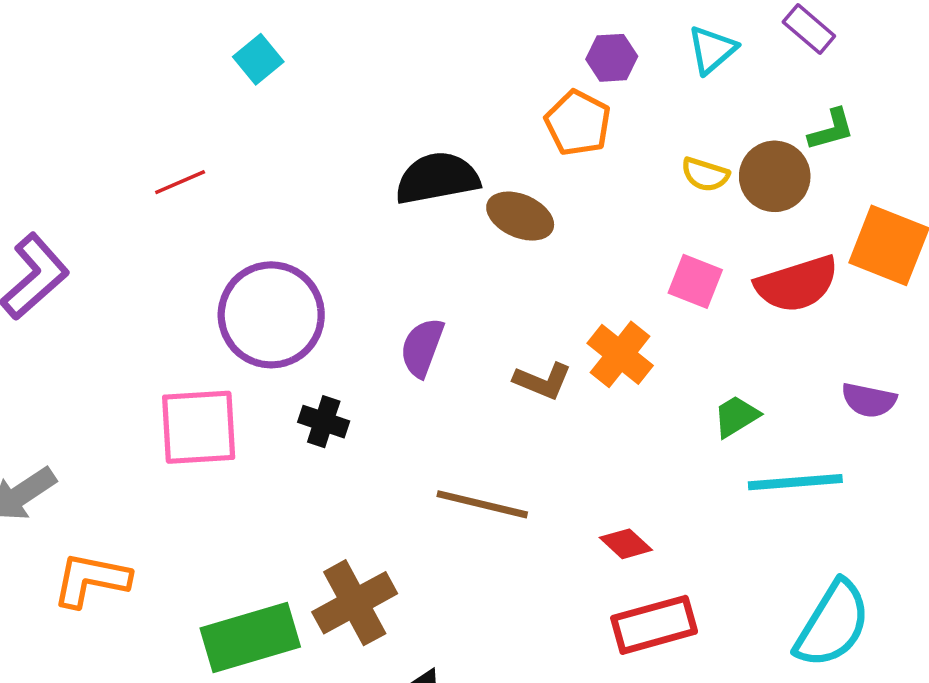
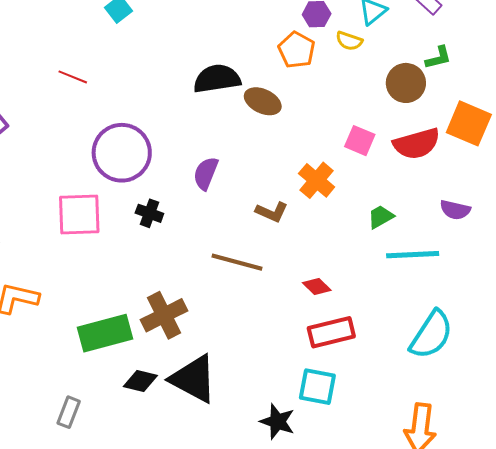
yellow semicircle: (705, 175) -> (349, 41), moved
red line: (180, 182) -> (73, 77), turned 44
brown L-shape: (543, 381) -> (272, 212), moved

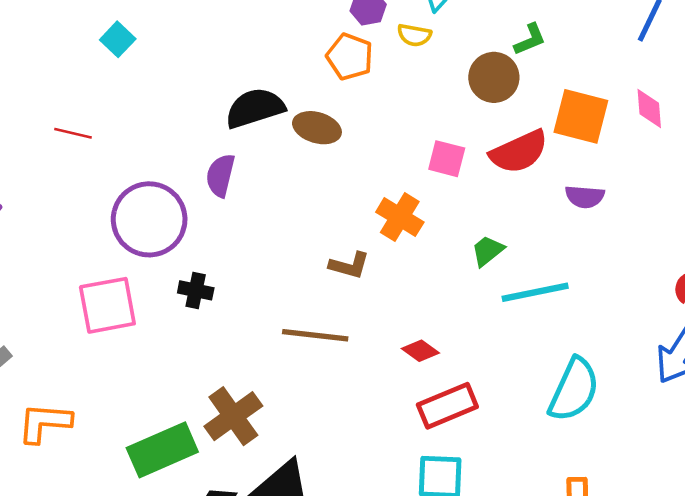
purple semicircle: (206, 173) -> (220, 175), moved
purple semicircle: (455, 210) -> (585, 197), moved

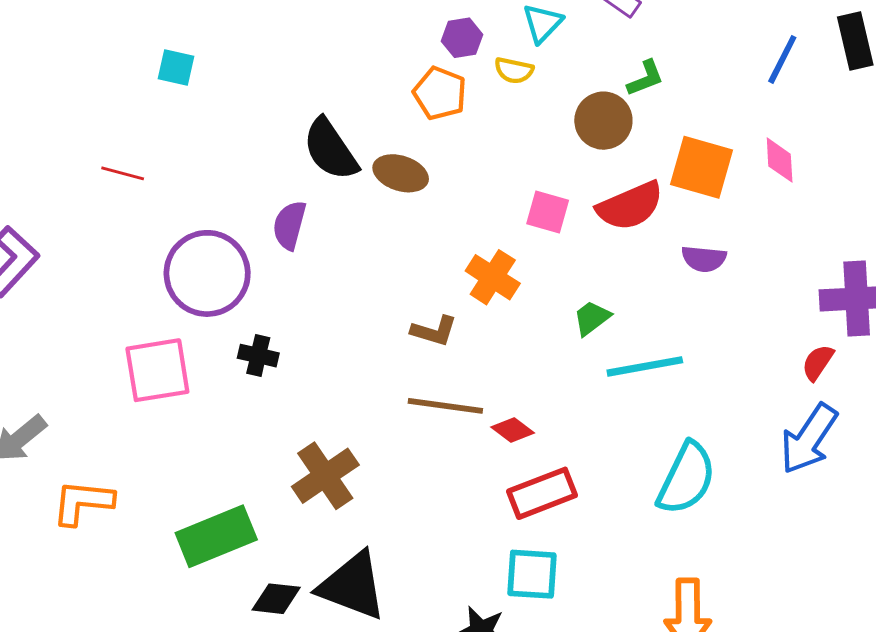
cyan square: (118, 39) -> (176, 68), turned -32
black semicircle: (255, 108) -> (330, 149), turned -108
brown line: (315, 335) -> (445, 406), moved
brown cross: (233, 416) -> (325, 476), moved

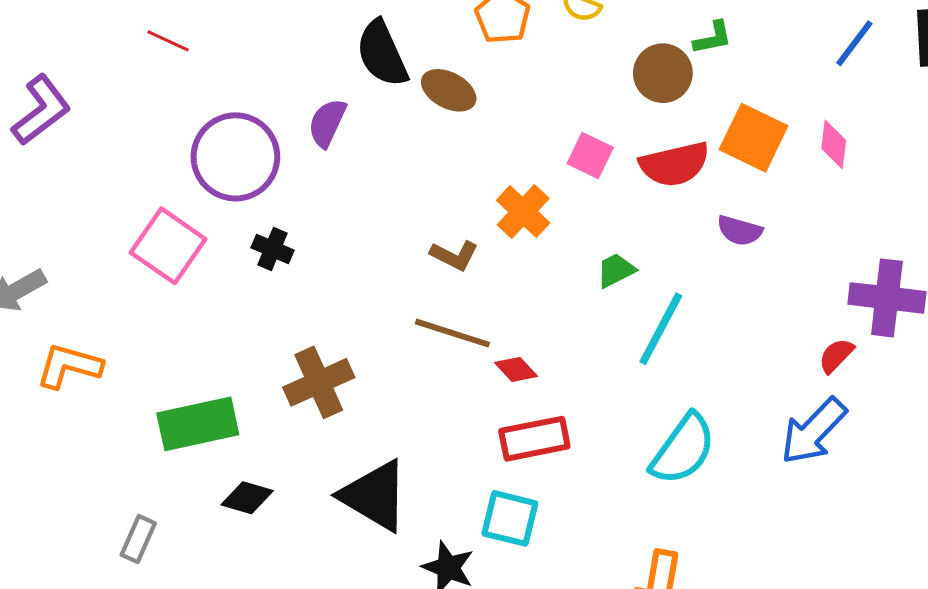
cyan line: (645, 366) -> (661, 329), turned -62
pink square: (157, 370) -> (168, 246), turned 34
black triangle: (352, 586) -> (375, 496), moved

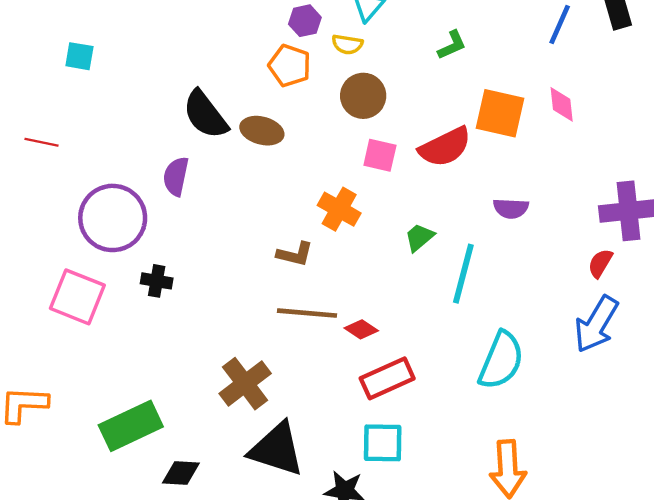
brown circle: (663, 73) -> (363, 96), moved
purple semicircle: (740, 231) -> (511, 208), moved
brown cross: (319, 382) -> (245, 384), moved

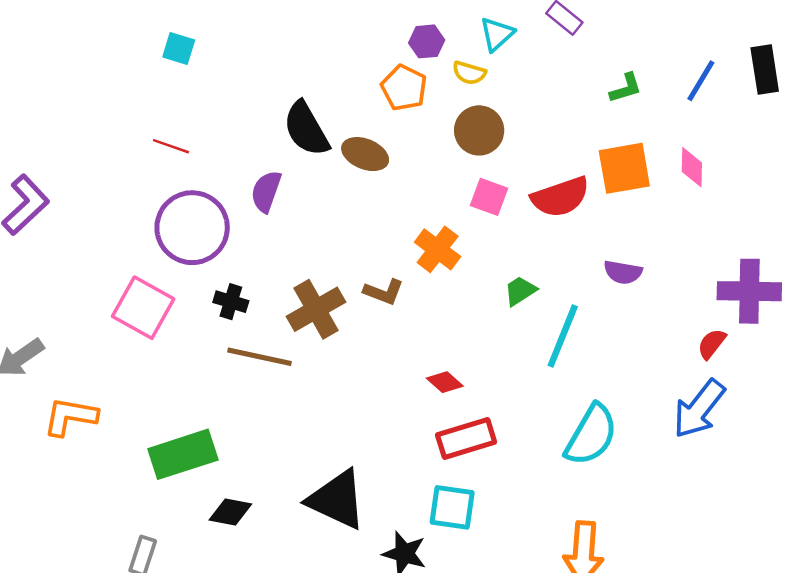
green L-shape: (452, 45) -> (626, 88), moved
orange square: (500, 113) -> (624, 168), turned -30
red line: (42, 142) -> (171, 146), moved
brown line: (307, 313) -> (260, 357), moved
brown cross: (245, 384) -> (316, 309), moved

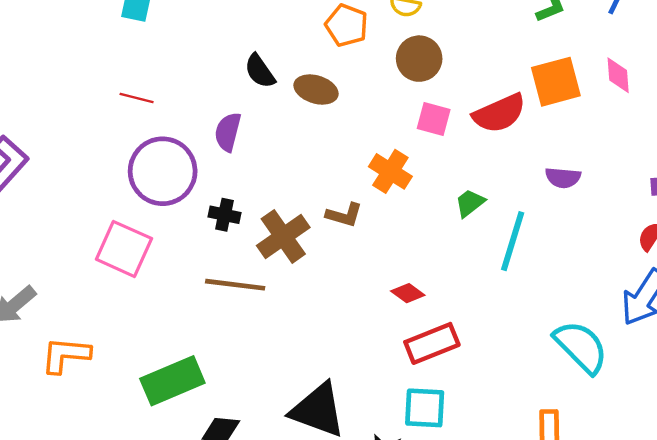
black semicircle: (306, 129) -> (260, 71), size x0.7
black cross: (231, 302) -> (224, 215), moved
cyan semicircle: (591, 435) -> (581, 347), moved, turned -70

